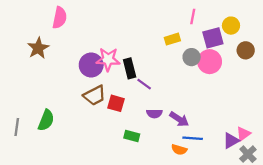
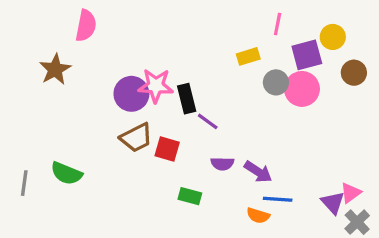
green semicircle: (46, 120) -> (66, 173), turned 90
purple triangle: (231, 141) -> (333, 203), turned -42

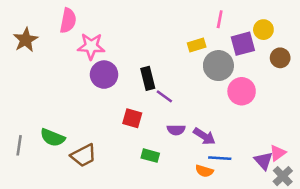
brown star: (55, 69) -> (26, 40), moved
gray circle: (276, 82) -> (218, 66), size x1.5
pink star: (156, 86) -> (91, 46), moved
pink circle: (302, 89) -> (242, 91), moved
brown trapezoid: (136, 138) -> (83, 156), moved

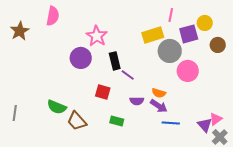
yellow rectangle: (197, 45) -> (153, 35), size x1.5
pink star: (91, 46) -> (97, 36), moved, turned 30
green semicircle: (53, 138) -> (57, 107), moved
brown trapezoid: (83, 156) -> (77, 121), moved, turned 75
orange semicircle: (204, 171) -> (159, 93), moved

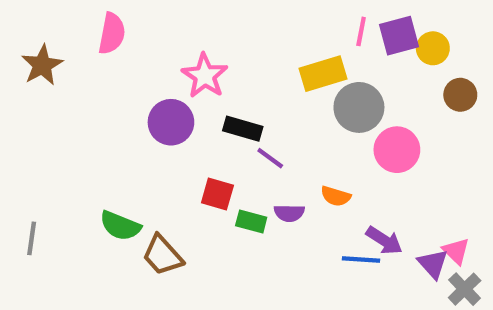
purple square: (189, 34) -> (399, 36), moved
black rectangle: (115, 61) -> (243, 129), turned -60
purple arrow: (159, 106) -> (384, 240), moved
pink triangle: (216, 119) -> (456, 251), turned -40
green rectangle: (117, 121) -> (251, 221), moved

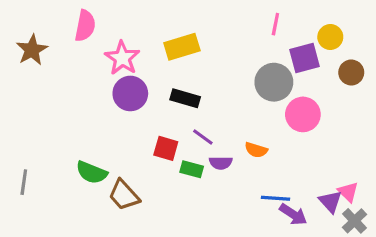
purple square: (399, 36) -> (304, 58), moved
yellow rectangle: (323, 74) -> (182, 47), moved
pink star: (205, 76) -> (122, 58), moved
purple line: (270, 158) -> (203, 137), moved
purple arrow: (384, 240) -> (293, 214), moved

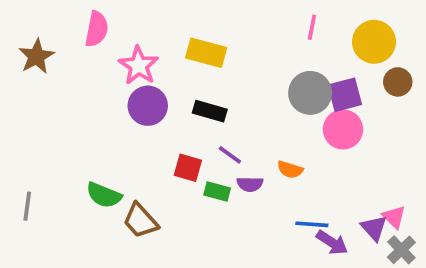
yellow circle: (330, 37) -> (374, 42), size x1.5
yellow rectangle: (182, 47) -> (206, 53), turned 32
purple square: (304, 58) -> (345, 95), moved

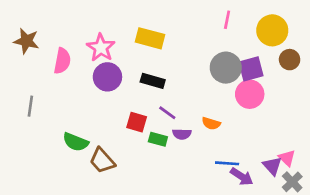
pink semicircle: (97, 29) -> (62, 61), moved
brown star: (36, 56) -> (26, 41), turned -30
gray line: (27, 206) -> (30, 106), moved

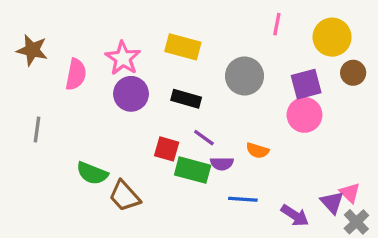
gray circle: (226, 68) -> (244, 76), moved
green rectangle: (158, 139) -> (193, 170), size x1.5
blue line: (227, 163) -> (243, 199), moved

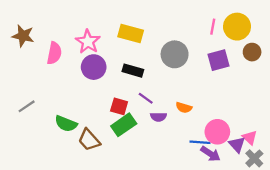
pink line: (277, 24) -> (213, 27), moved
pink circle: (304, 115) -> (217, 132), moved
gray line: (37, 130) -> (27, 106), moved, turned 48
green rectangle: (193, 170) -> (124, 125), moved, turned -50
blue line: (243, 199) -> (200, 142), moved

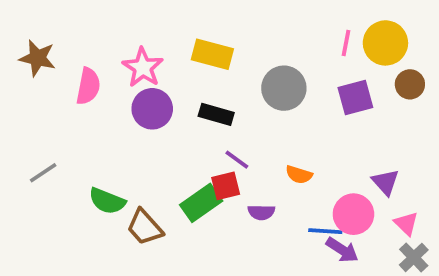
red square: (119, 106) -> (226, 186), moved, turned -30
purple semicircle: (158, 117) -> (261, 212), moved
purple triangle: (237, 145) -> (385, 182), moved

